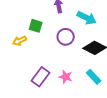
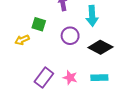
cyan arrow: (87, 18) -> (92, 16), turned 60
cyan rectangle: (94, 77) -> (99, 78), turned -49

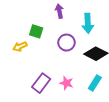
cyan rectangle: (99, 78) -> (95, 83), turned -56

